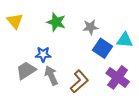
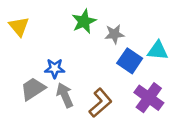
green star: (56, 22) -> (84, 21), moved, turned 30

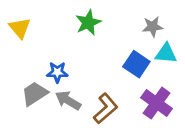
gray star: (114, 34) -> (153, 27), moved
gray arrow: (65, 95) -> (68, 100), turned -35

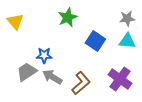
gray star: (153, 27) -> (127, 18), moved
blue square: (136, 64) -> (95, 41), moved

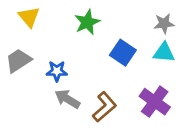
yellow triangle: (15, 22) -> (29, 17), moved
gray trapezoid: (27, 72) -> (18, 61), moved

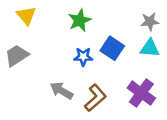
blue star: (57, 71) -> (83, 57), moved

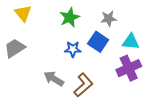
gray star: (150, 22) -> (109, 19), moved
purple cross: (141, 93) -> (129, 68), moved, turned 30

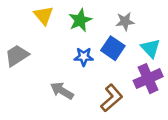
yellow triangle: (23, 13) -> (44, 15), moved
cyan triangle: (131, 42) -> (151, 48), turned 42
brown L-shape: (83, 85) -> (112, 98), moved

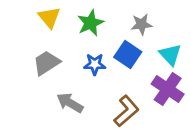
gray trapezoid: (17, 55) -> (47, 63), moved
purple cross: (148, 79) -> (168, 89), turned -32

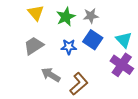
gray star: (141, 24) -> (91, 16), moved
brown L-shape: (126, 111) -> (79, 84), moved

